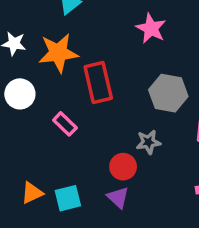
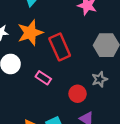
red circle: (123, 167) -> (78, 94), moved

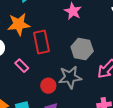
gray star: (100, 79) -> (70, 77), size x1.6

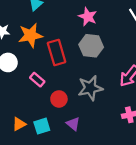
gray hexagon: (82, 49) -> (91, 46), moved
red circle: (48, 86) -> (59, 99), moved

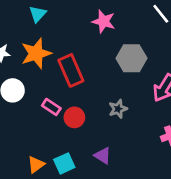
gray hexagon: (91, 46) -> (132, 58), moved
gray star: (90, 88) -> (118, 109), size x0.6
red circle: (59, 99) -> (74, 117), moved

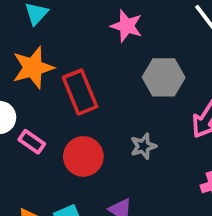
pink rectangle: (51, 107) -> (32, 142), moved
red circle: (74, 117) -> (83, 156), size x1.4

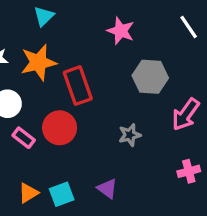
pink rectangle: (32, 142) -> (24, 138), moved
red circle: (83, 156) -> (60, 128), moved

